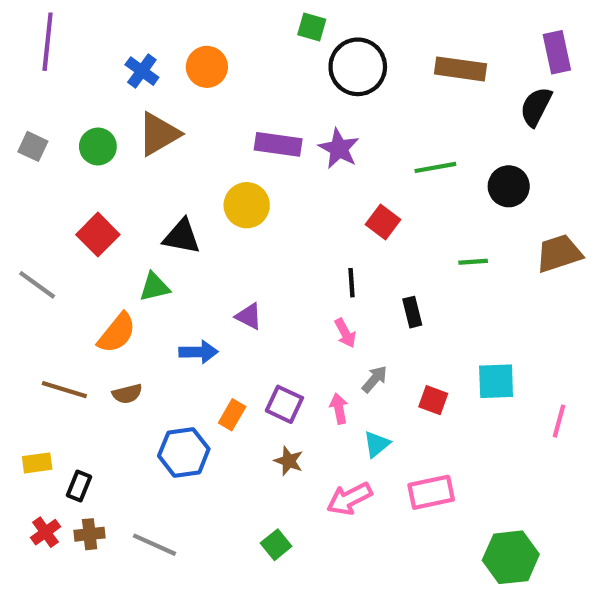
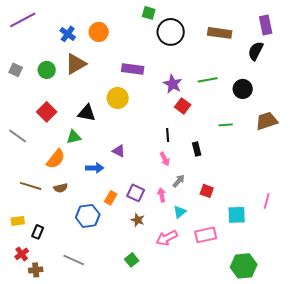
purple line: (48, 42) -> (23, 20), turned 56
purple star: (339, 149) -> (173, 84), moved
cyan square: (496, 381) -> (237, 215), moved
brown cross: (90, 534) -> (36, 270), moved

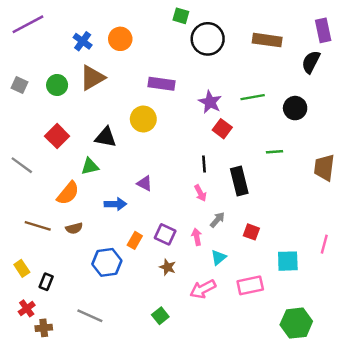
brown trapezoid: (267, 121) -> (324, 168), moved, turned -65
black rectangle: (197, 149) -> (239, 181), size x1.6
yellow rectangle: (18, 221) -> (22, 268), turned 64

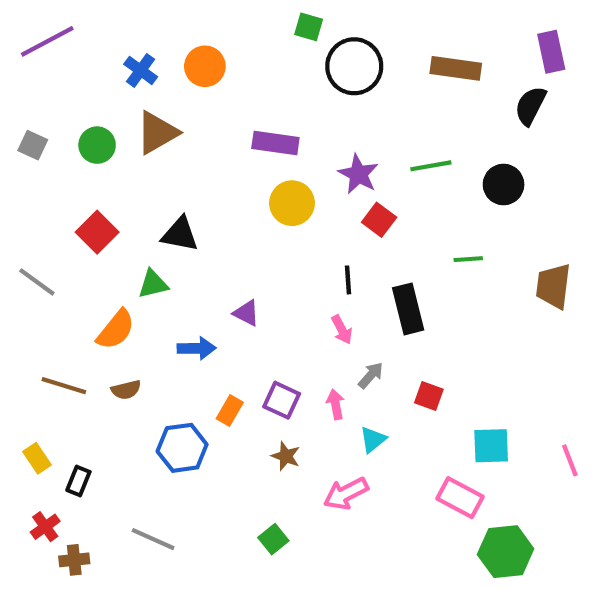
yellow circle: (143, 119) -> (292, 203), moved
pink line: (324, 244) -> (570, 460), moved, turned -36
pink rectangle: (250, 285) -> (460, 498), moved, turned 40

